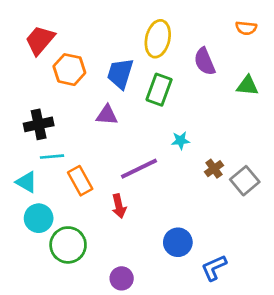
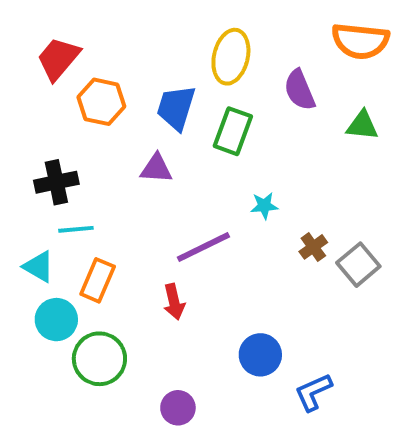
orange semicircle: (246, 28) -> (360, 41), size x1.8
orange rectangle: (80, 181) -> (98, 280), moved, turned 52

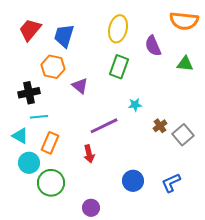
orange hexagon: (101, 102) -> (53, 67), moved
blue trapezoid: (176, 108) -> (64, 36), moved
purple triangle: (156, 168) -> (80, 86), turned 36
blue L-shape: (313, 392) -> (171, 183), moved

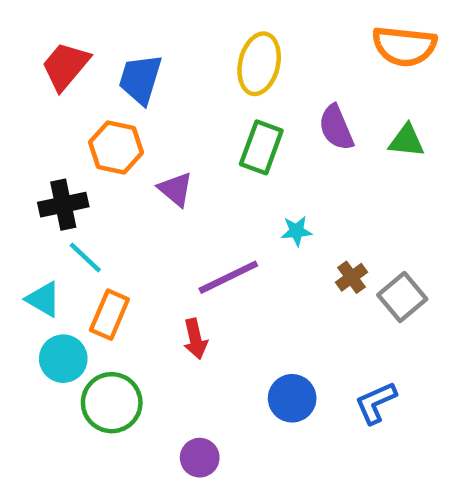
purple semicircle: (153, 46) -> (336, 128), moved
cyan line: (39, 117) -> (85, 257), turned 48

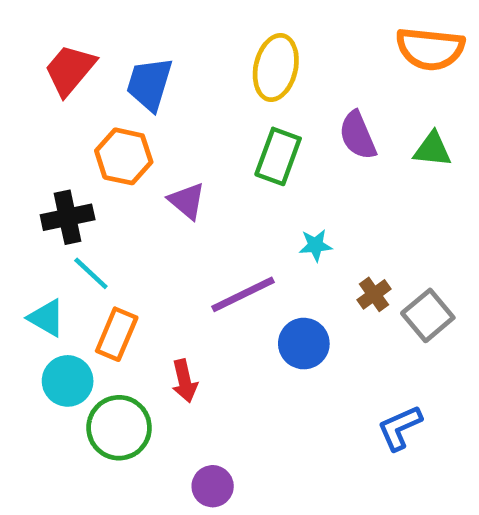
red arrow: (195, 339) -> (185, 381), moved
blue circle: (292, 398) -> (304, 344), moved

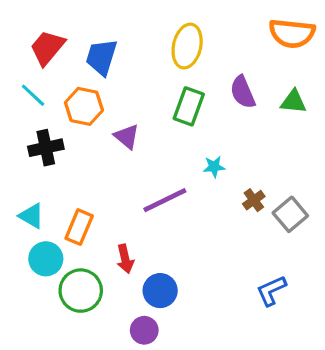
cyan line: (91, 273) -> (33, 95), moved
blue circle: (304, 344) -> (160, 291), moved

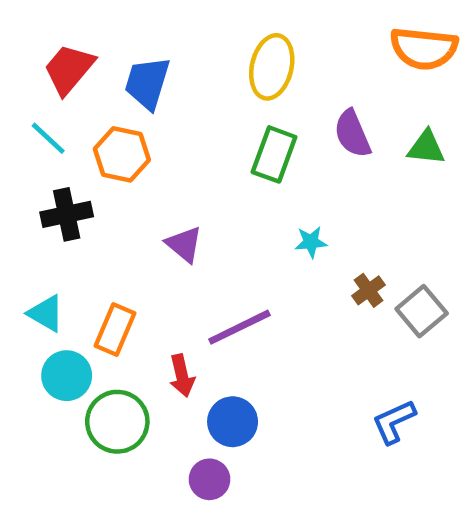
purple triangle: (127, 137) -> (184, 244), moved
purple line: (165, 200) -> (239, 327), moved

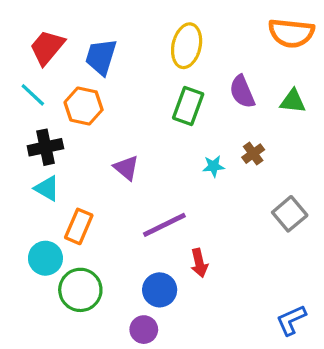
brown cross: (369, 290) -> (253, 154), moved
cyan triangle: (46, 313) -> (47, 188), moved
red arrow: (182, 376) -> (199, 263), moved
blue L-shape: (394, 422) -> (291, 320), moved

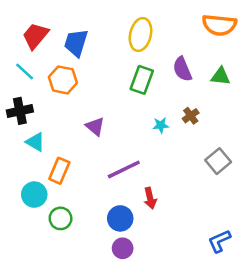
black cross: (45, 147) -> (20, 111), moved
green circle: (80, 290) -> (60, 218), size x0.7
purple circle: (144, 330) -> (123, 248), moved

